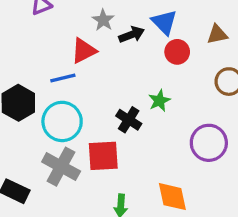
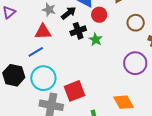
red triangle: (84, 51) -> (43, 32), turned 42
green star: (159, 101) -> (96, 39), moved
black cross: (129, 120) -> (78, 31), moved, turned -35

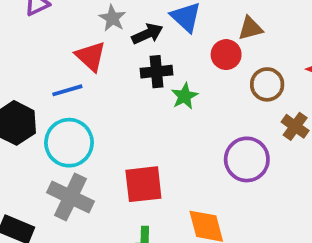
red circle: (99, 15) -> (226, 55), moved
red triangle: (43, 32) -> (91, 56), turned 30
red square: (75, 91) -> (143, 184), moved

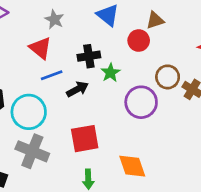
black arrow: (147, 34) -> (77, 89), moved
brown circle: (267, 84) -> (168, 77), moved
blue line: (67, 90) -> (52, 75), moved
purple circle: (247, 159) -> (141, 102), moved

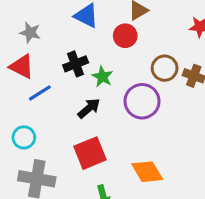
black arrow: (77, 89) -> (89, 108), moved
cyan circle: (29, 112) -> (24, 137), size x0.6

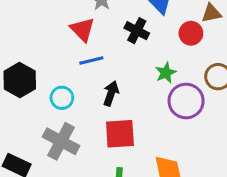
black cross: (76, 64) -> (137, 31), moved, turned 30
green star: (102, 77) -> (166, 73), moved
black arrow: (89, 108) -> (111, 93), moved, turned -50

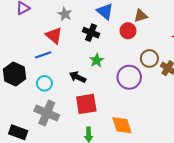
blue line: (91, 61) -> (43, 55), moved
green star: (166, 73) -> (97, 60), moved
black arrow: (111, 93) -> (78, 77), turned -77

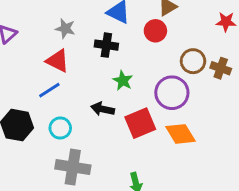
red square: (86, 104) -> (140, 123), moved
orange diamond: (122, 125) -> (180, 134), moved

